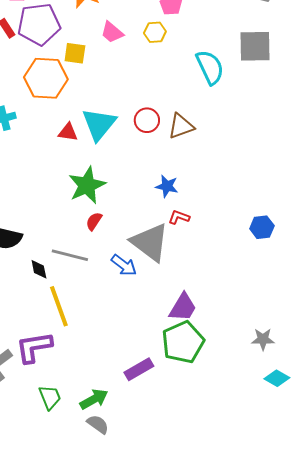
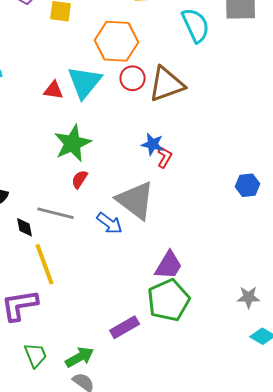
orange hexagon: (46, 78) -> (117, 41), moved
brown triangle: (181, 126) -> (167, 84), size x1.4
red L-shape: (179, 217) -> (165, 157), moved, turned 100

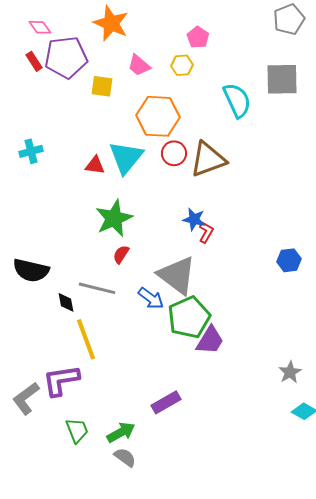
gray star: (249, 297) -> (290, 372), turned -30
green pentagon: (169, 300) -> (189, 317), moved

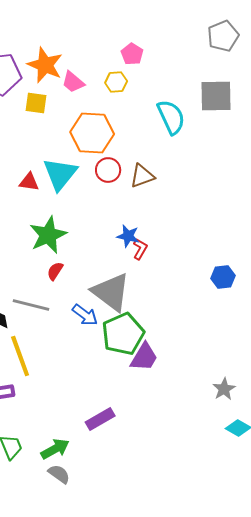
orange star: (111, 23) -> (45, 65), moved
brown triangle: (208, 159) -> (142, 176), size x0.7

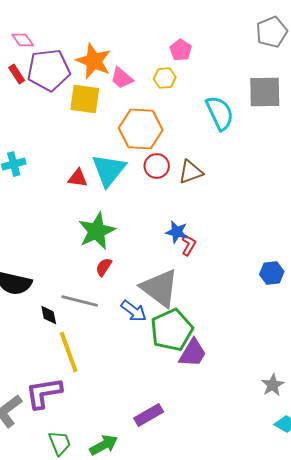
yellow square: (36, 103) -> (85, 99), size x1.4

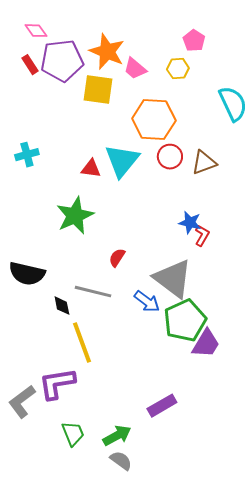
green star: (97, 231) -> (75, 216), moved

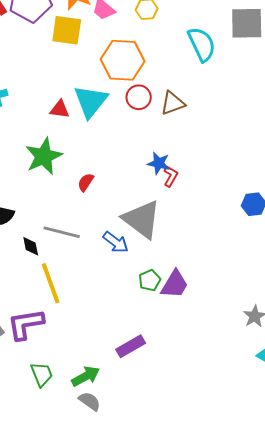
red semicircle: (117, 258) -> (86, 182), moved
green pentagon: (185, 321) -> (150, 280), moved, size x0.5

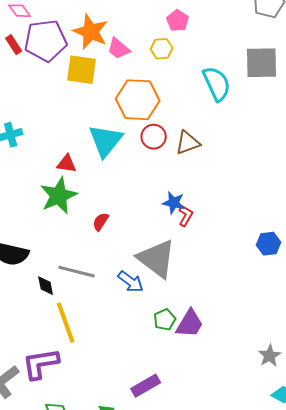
red triangle: (60, 109) -> (67, 164), moved

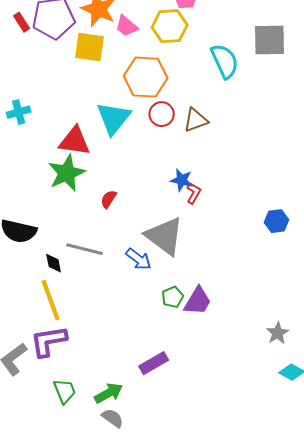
yellow hexagon: (162, 49) -> (170, 26), size x1.6
red triangle: (67, 164) -> (75, 141), size x1.6
yellow line: (66, 323) -> (51, 300), moved

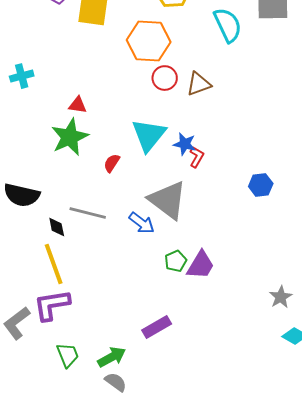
cyan triangle: (114, 118) -> (149, 135), moved
red triangle: (75, 141) -> (78, 105), size x0.6
blue hexagon: (277, 221) -> (261, 185), moved

